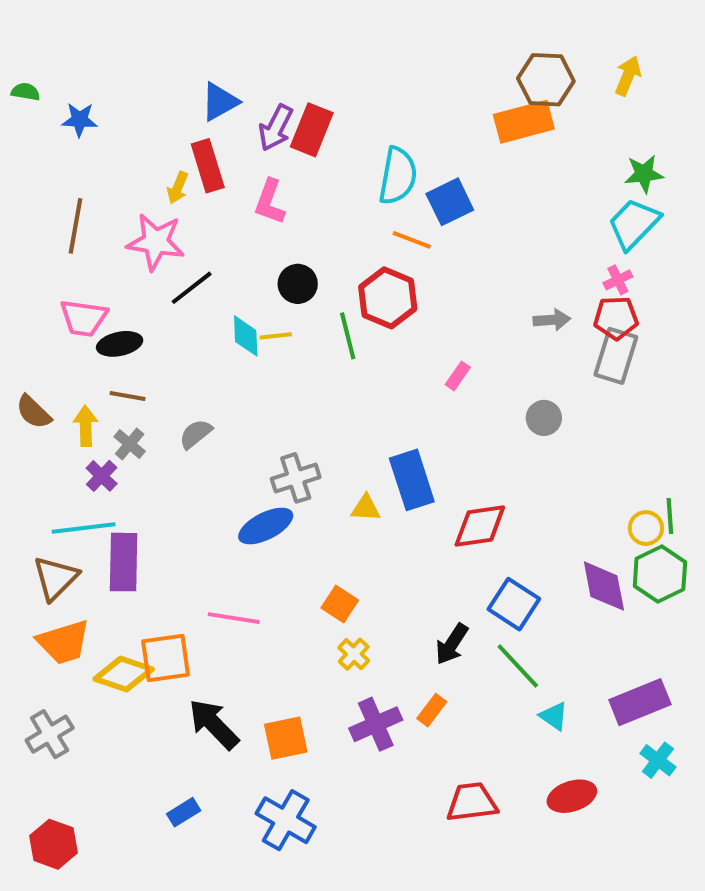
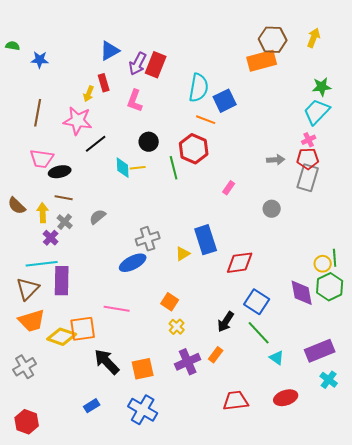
red rectangle: (208, 166) -> (104, 83), size x0.7
yellow triangle: (366, 508) -> (183, 254), turned -35

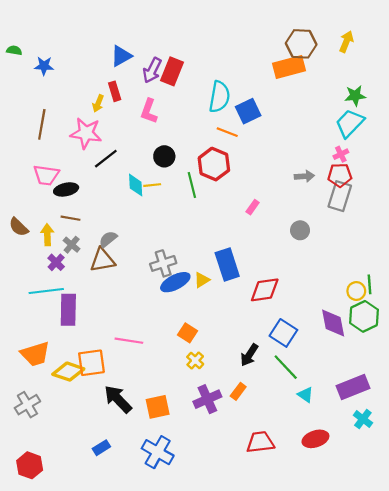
blue ellipse: (133, 263) -> (175, 282), moved
brown triangle: (28, 289) -> (102, 260), moved, turned 35

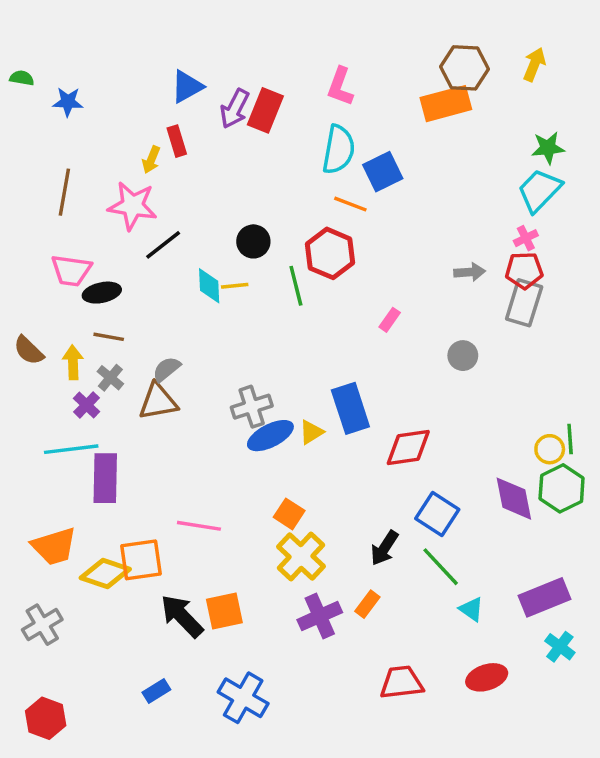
pink L-shape: (149, 111) -> (340, 87), moved
yellow cross: (195, 361) -> (301, 556), size x1.8
orange square: (158, 407) -> (224, 611), moved

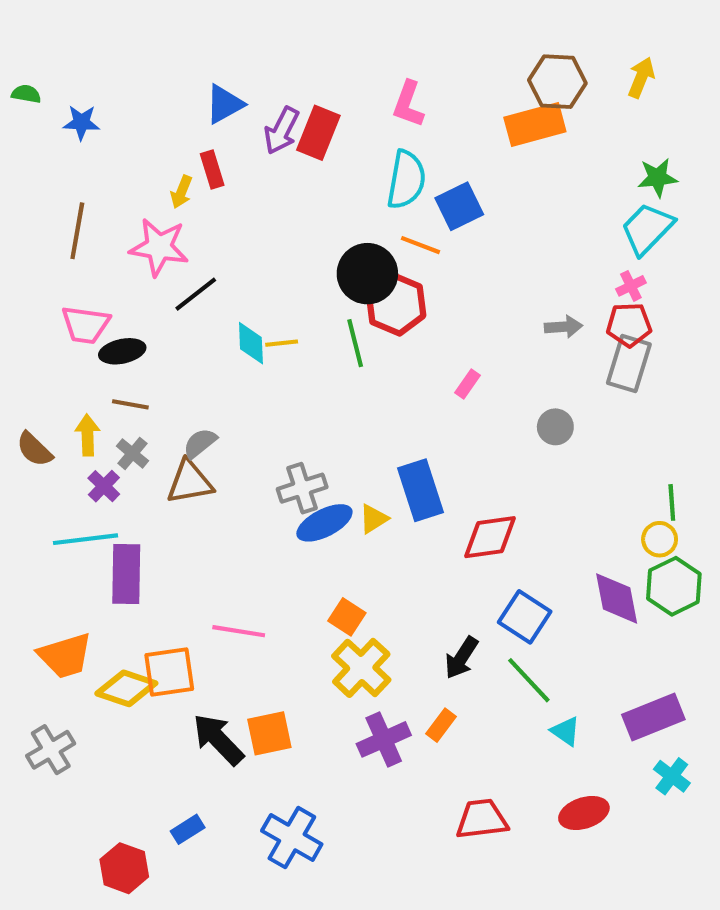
black circle: (253, 241) -> (367, 274), moved, size x1.5
brown semicircle: (29, 350) -> (34, 449), moved
green line: (570, 439) -> (672, 502), moved
red hexagon: (46, 718) -> (124, 868), moved

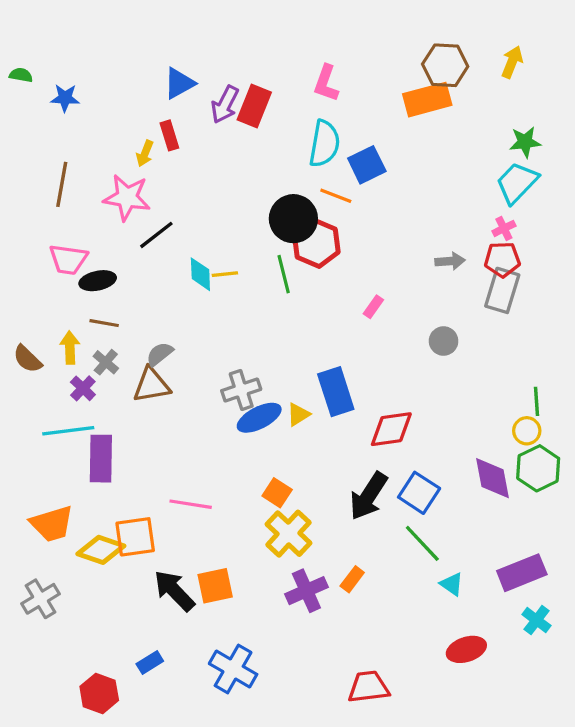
black arrow: (461, 658) -> (368, 496), moved, size x1.4
red trapezoid: (482, 819) -> (368, 687), moved

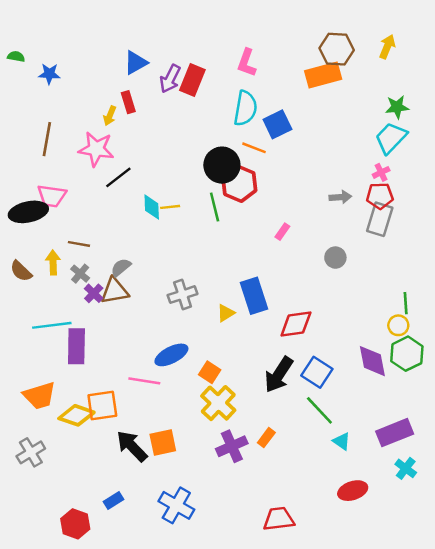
black ellipse: (98, 281) -> (28, 212), moved, size x1.4
purple cross: (83, 388) -> (94, 293), moved
blue ellipse: (259, 418) -> (171, 355), moved

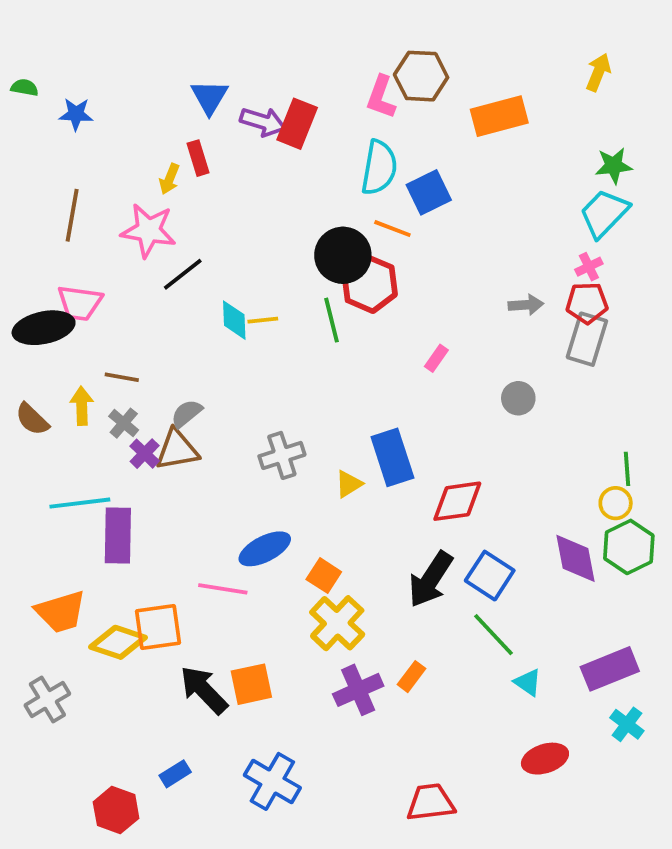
brown hexagon: (337, 49) -> (421, 76), moved
blue triangle: (136, 63) -> (209, 97), turned -30
purple arrow: (170, 79) -> (263, 122), turned -100

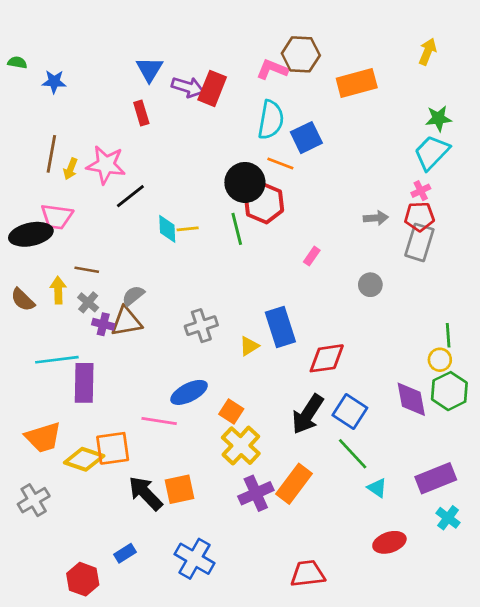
pink L-shape: (381, 97) -> (272, 69), turned 92
yellow arrow: (169, 179) -> (70, 169), moved
purple cross: (145, 454) -> (103, 324), turned -30
orange rectangle: (412, 677) -> (294, 484), size x1.8

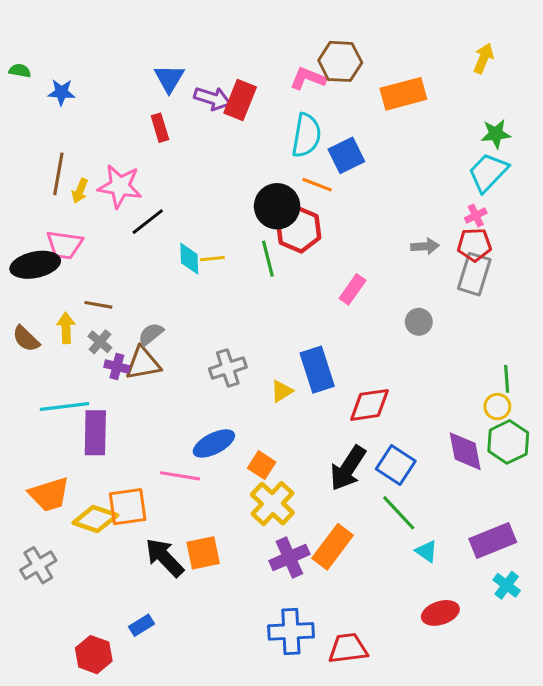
pink rectangle: (312, 256) -> (353, 289), size x1.4
blue cross: (194, 559) -> (291, 631), moved, turned -33

